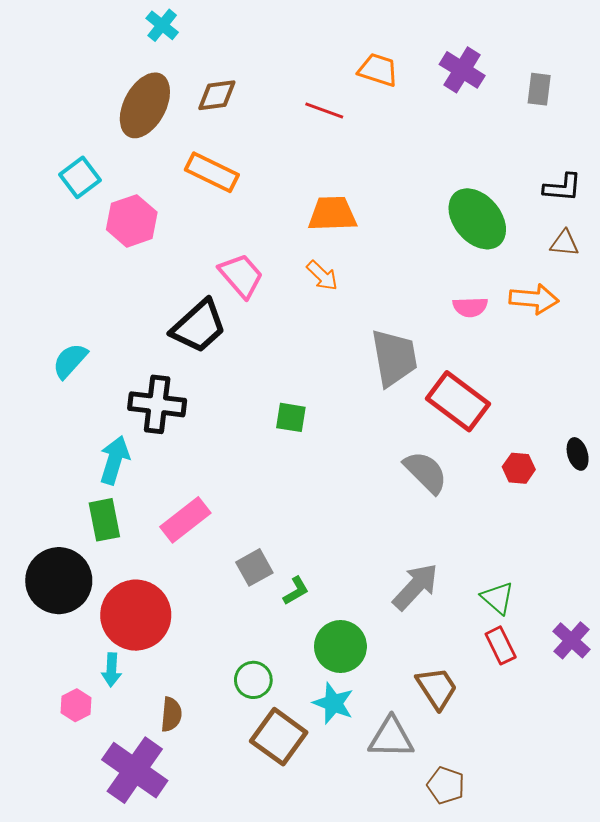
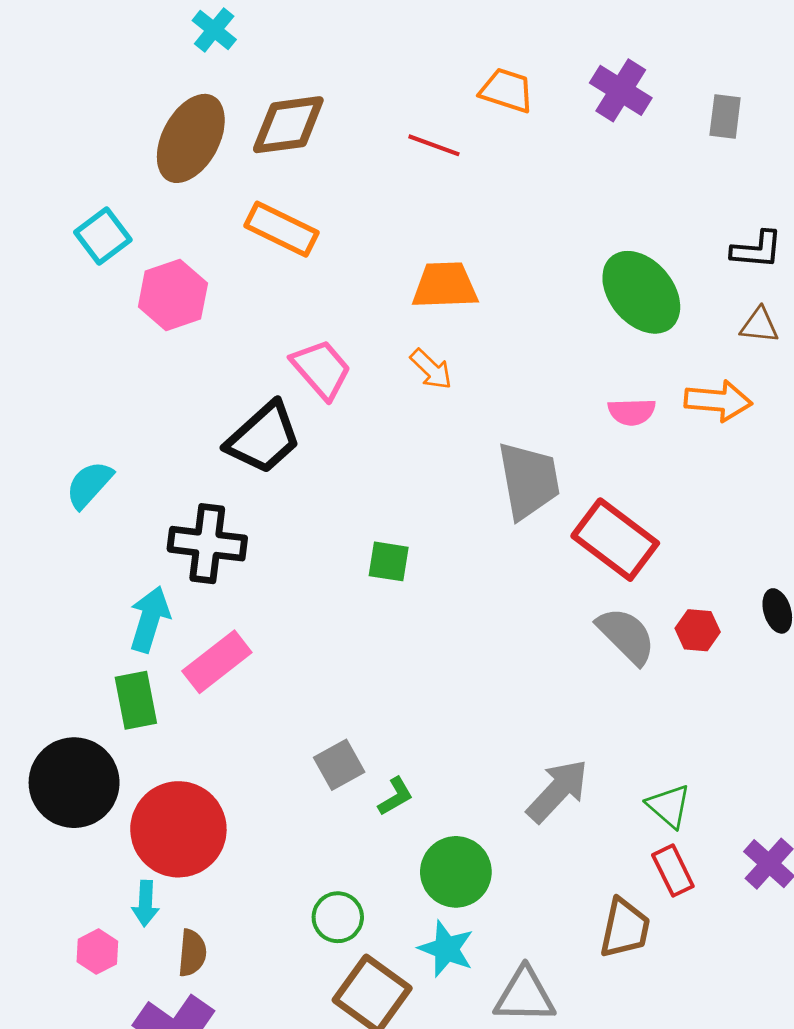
brown diamond: (217, 95) -> (288, 125), size x1.4
gray semicircle: (426, 472) -> (626, 636), moved
pink rectangle: (185, 520) -> (217, 662), moved
brown trapezoid: (437, 688) -> (625, 928), moved, turned 45
brown semicircle: (171, 714) -> (192, 953), moved

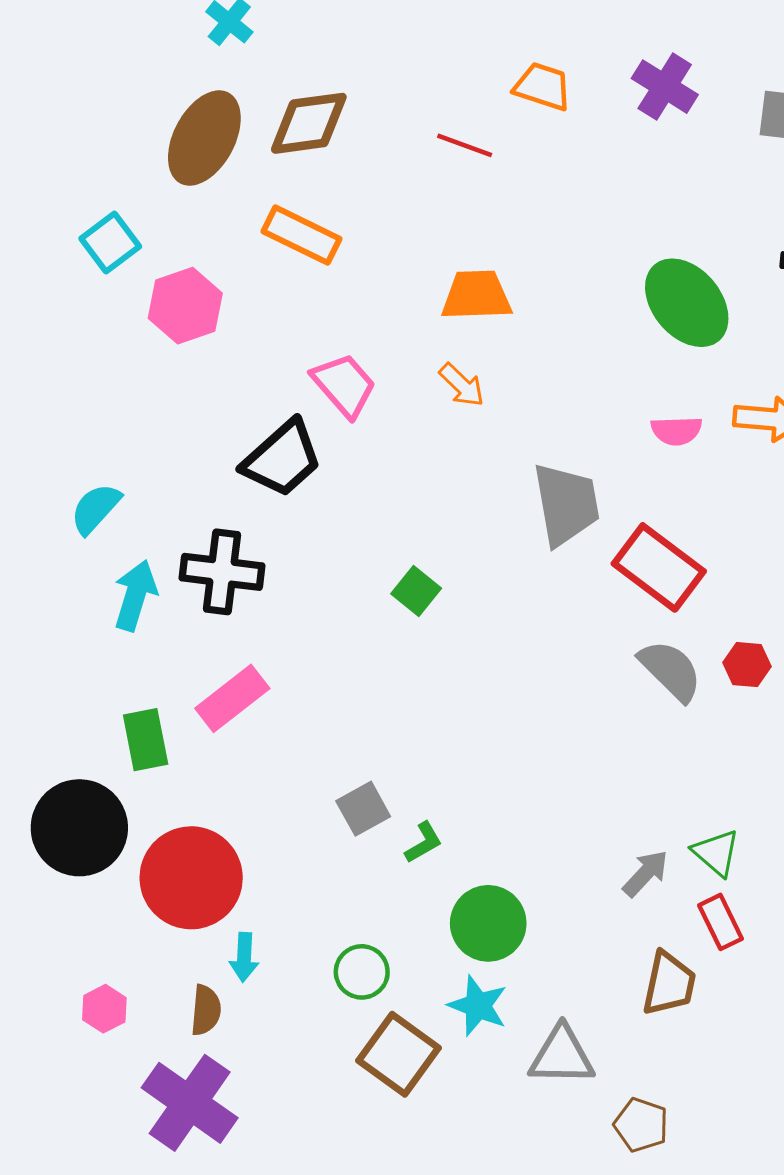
green square: (389, 561) -> (416, 591), turned 30
cyan arrow: (150, 619) -> (135, 595), moved
gray arrow: (558, 791) -> (646, 873), moved, size x0.7
cyan arrow: (145, 903) -> (244, 957), moved

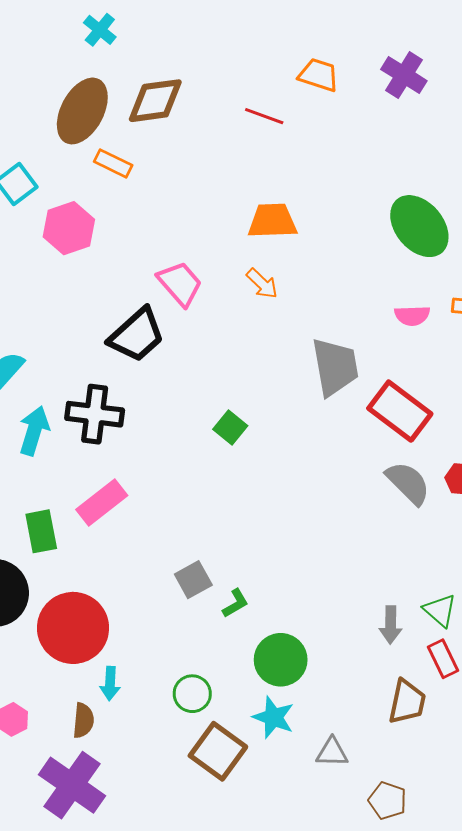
orange rectangle: (301, 235) -> (113, 163), moved, size x0.7
gray arrow: (646, 873) -> (391, 625), turned 138
gray triangle: (562, 1056) -> (332, 752), size x0.7

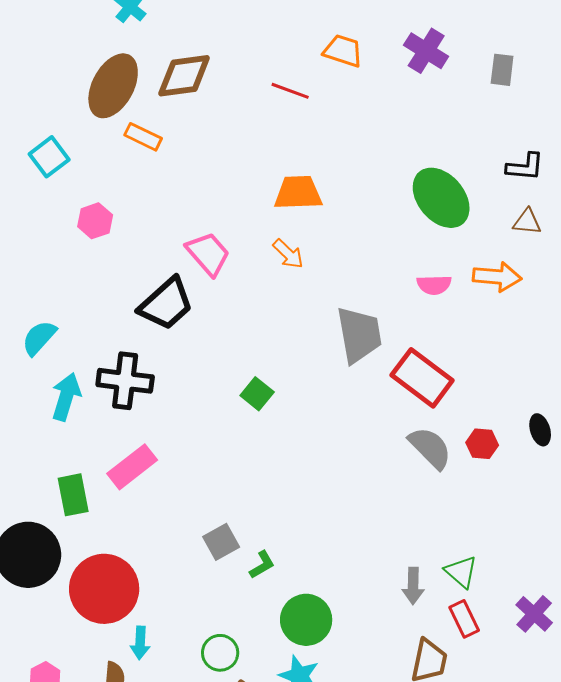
pink hexagon: (69, 228) -> (95, 221), moved, size x0.7

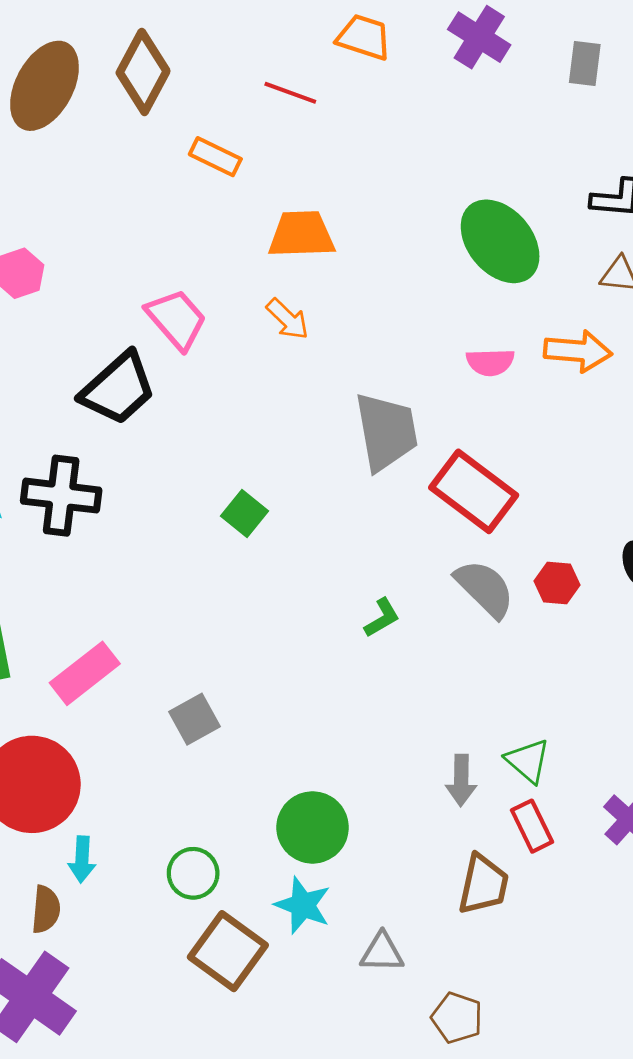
brown diamond: (184, 76) -> (143, 72), turned -54
orange rectangle: (143, 137) -> (215, 157), moved
pink rectangle: (132, 467) -> (85, 673), moved
green L-shape: (262, 565) -> (382, 618), moved

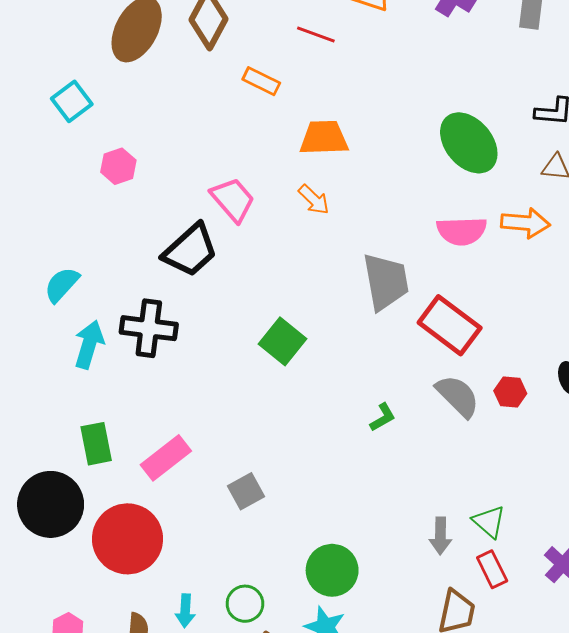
pink semicircle: (490, 362) -> (462, 231), size x1.4
green square: (244, 514) -> (282, 341), size x1.4
cyan arrow: (82, 859) -> (185, 611), moved

